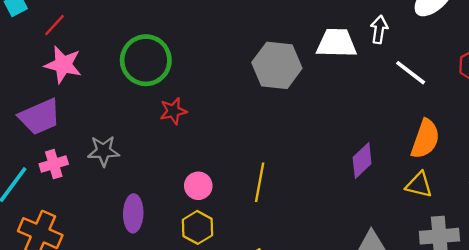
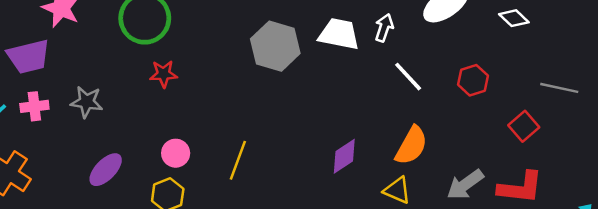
purple ellipse: (133, 213) -> (106, 170), turned 33

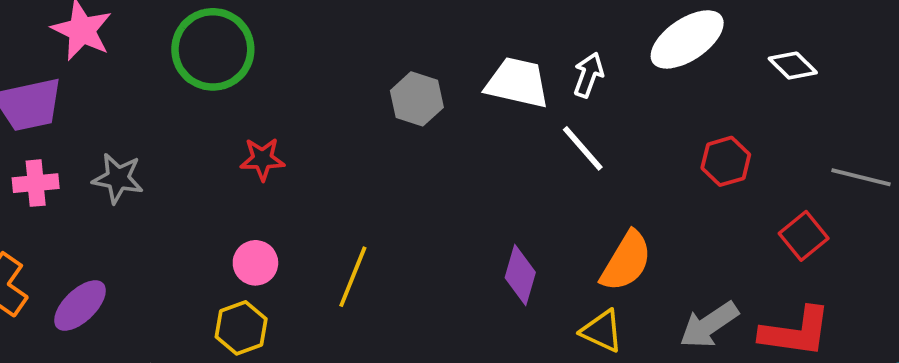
gray hexagon: (275, 46) -> (417, 99), size x0.7
red star: (163, 74) -> (262, 159), moved
white line: (408, 77) -> (583, 148), moved
purple diamond: (344, 156) -> (520, 275), turned -42
purple ellipse: (106, 170) -> (80, 306), moved

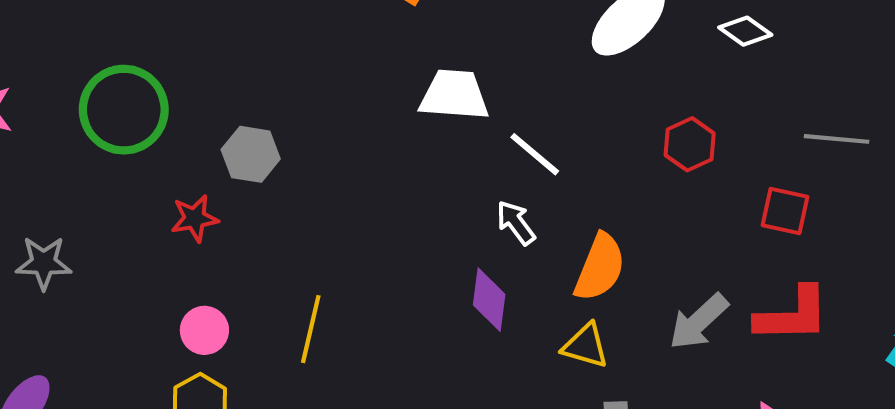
white arrow: (588, 75) -> (516, 223), moved, turned -48
gray hexagon: (417, 99) -> (251, 154), moved
red square: (804, 236) -> (785, 211), turned -30

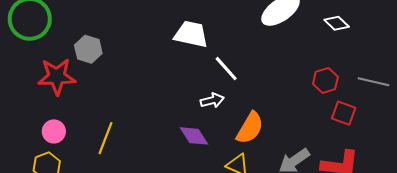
red hexagon: (690, 144) -> (325, 80), moved
red star: (195, 218) -> (57, 77), size x1.6
white arrow: (516, 223) -> (212, 100), turned 105
purple diamond: (489, 300) -> (194, 136), turned -48

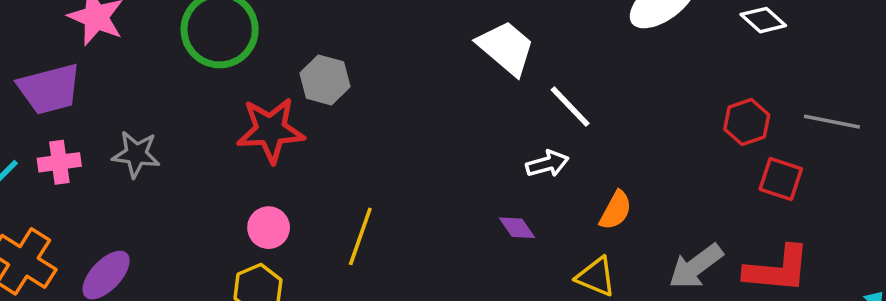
white trapezoid: (191, 34) -> (506, 48), turned 30
orange semicircle: (250, 128) -> (616, 210), size x0.7
purple diamond: (194, 136) -> (517, 228), size x0.7

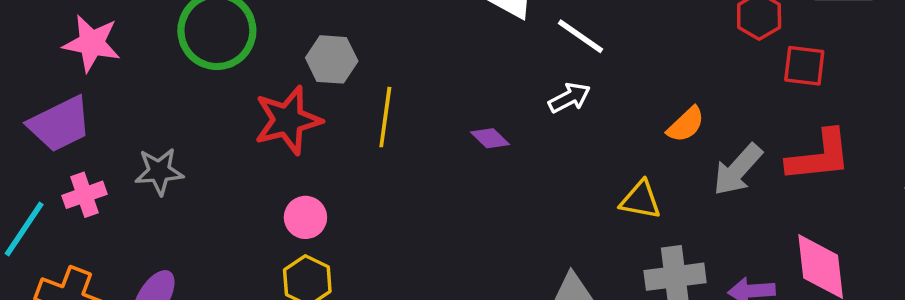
orange semicircle: (616, 210) -> (686, 125), moved, turned 30
purple diamond: (517, 228) -> (490, 138), moved
yellow line: (360, 236) -> (385, 117), moved

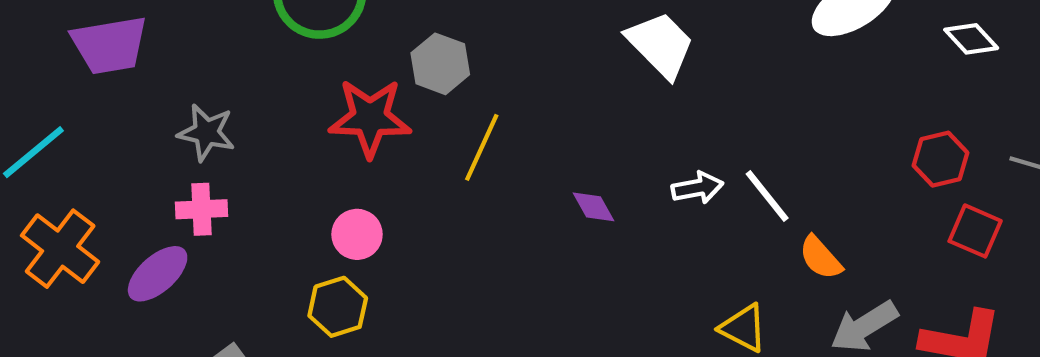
white line: (581, 36) -> (767, 196), moved
orange semicircle: (686, 125) -> (821, 258), turned 75
pink cross: (84, 195) -> (201, 209), moved

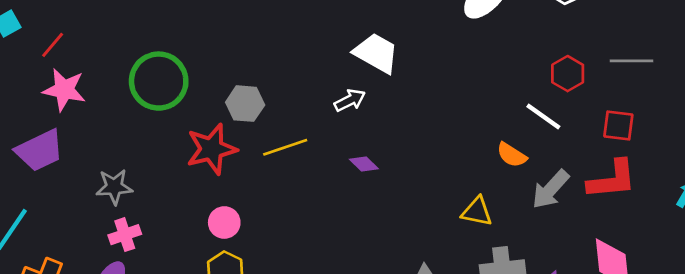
yellow line: (482, 147) -> (285, 147), turned 63
white arrow: (697, 188) -> (350, 100), moved
white line: (767, 196) -> (543, 116), moved
red square: (975, 231) -> (618, 125), moved

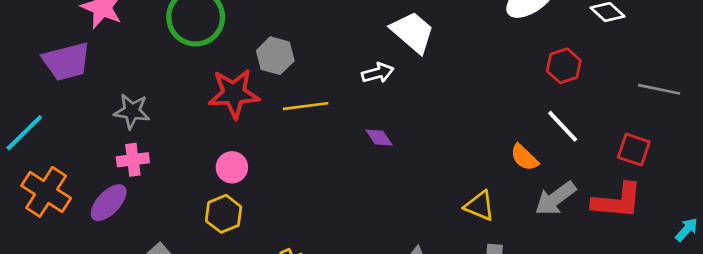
red hexagon: (568, 74) -> (564, 66), moved

